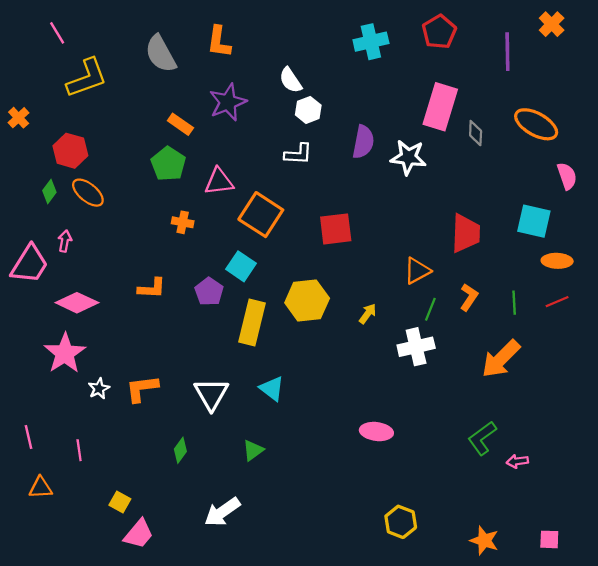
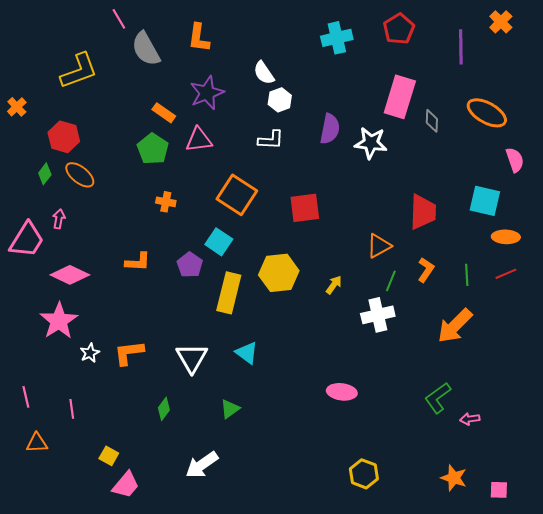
pink line: (57, 33) -> (119, 19), moved
pink triangle: (219, 182) -> (199, 140), moved
orange star: (484, 541) -> (454, 478), moved

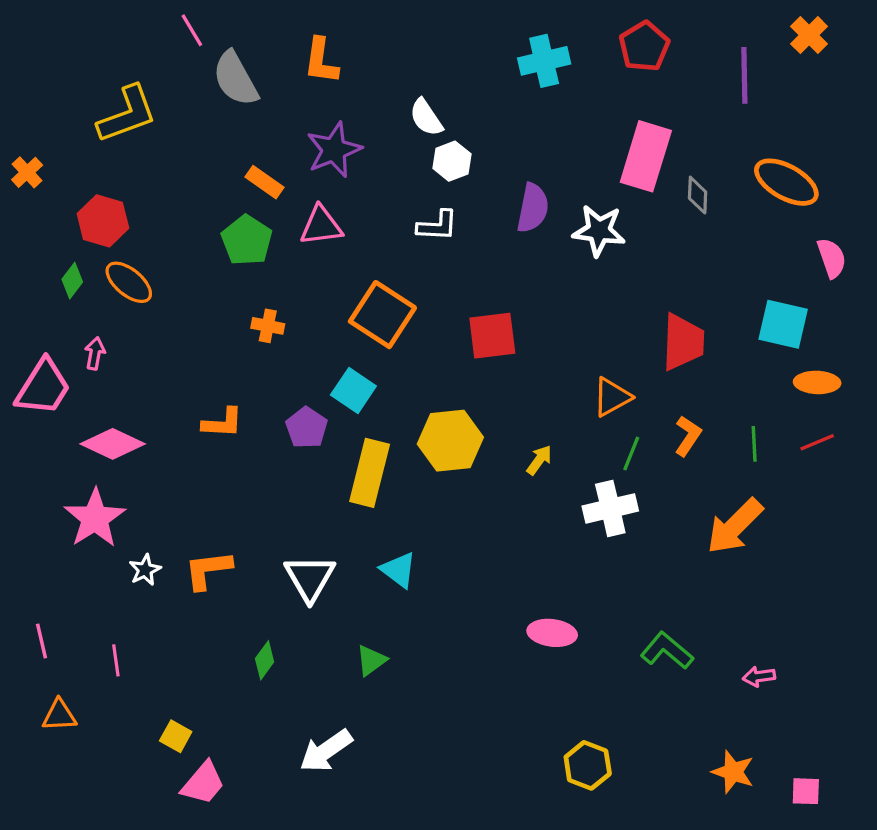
green L-shape: (438, 398) -> (667, 651), moved, turned 76

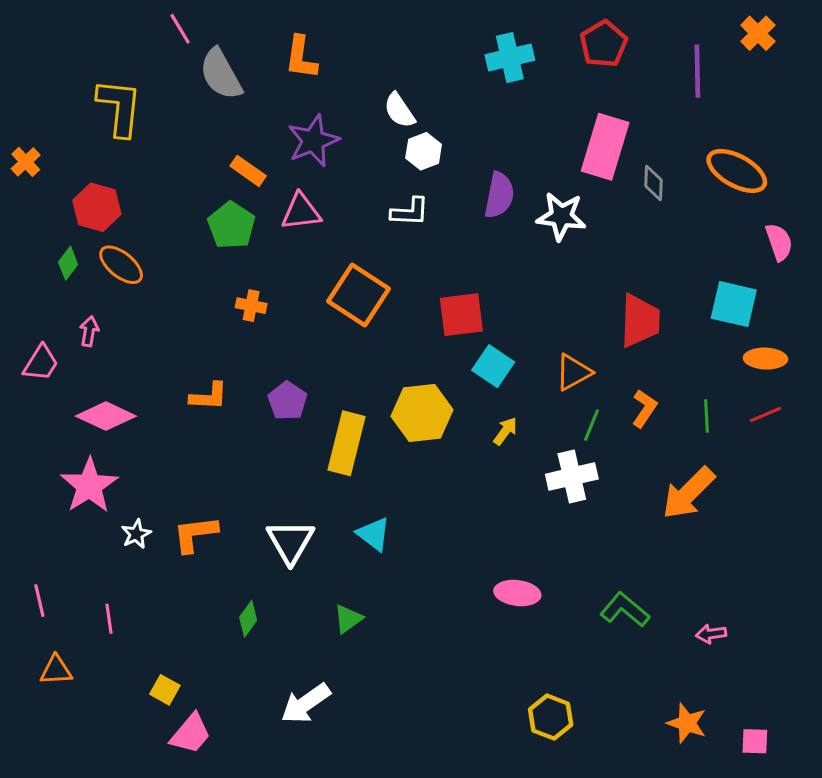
yellow L-shape: (127, 114) -> (120, 107), turned -64
pink trapezoid: (43, 387) -> (41, 363), size x0.7
cyan square: (353, 391) -> (493, 366), moved

